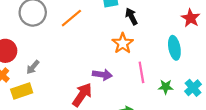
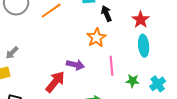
red star: (191, 18) -> (141, 20), moved

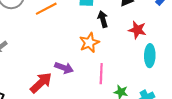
red star: (141, 20) -> (137, 30), turned -30
cyan ellipse: (144, 46) -> (150, 56), moved

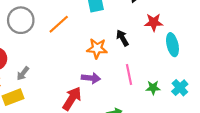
black arrow: (103, 19) -> (122, 38), moved
orange star: (89, 43) -> (97, 48), moved, turned -30

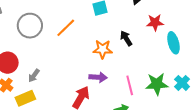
pink line: (129, 75) -> (130, 85), moved
green star: (153, 88) -> (157, 84), size x1.6

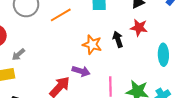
red star: (155, 23) -> (139, 28), moved

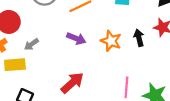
purple arrow: (81, 71) -> (76, 38), moved

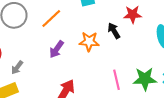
purple arrow: (76, 38) -> (57, 49), turned 120

